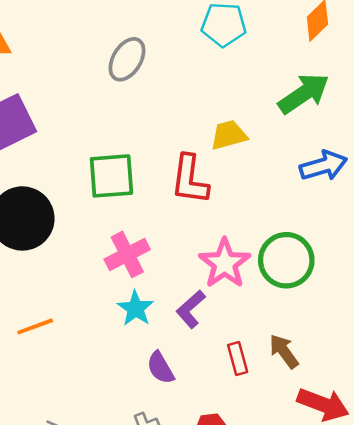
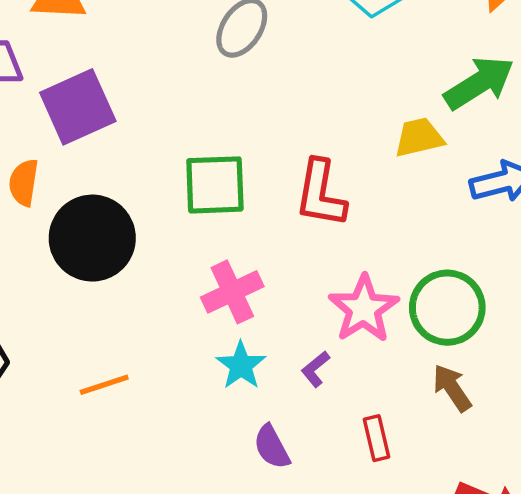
yellow trapezoid: (229, 135) -> (419, 137), moved
purple L-shape: (191, 309) -> (316, 369), size x0.7
brown arrow: (284, 351) -> (452, 388), moved

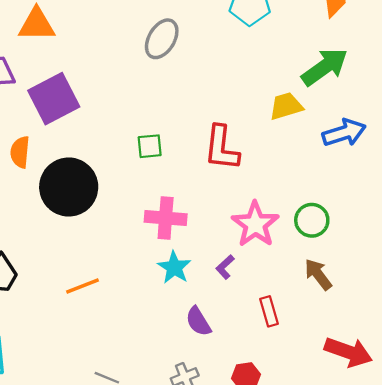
green square: (215, 185) -> (150, 146), size x0.6
pink cross: (232, 292) -> (166, 218), turned 33
green circle: (447, 308) -> (312, 220), size x0.7

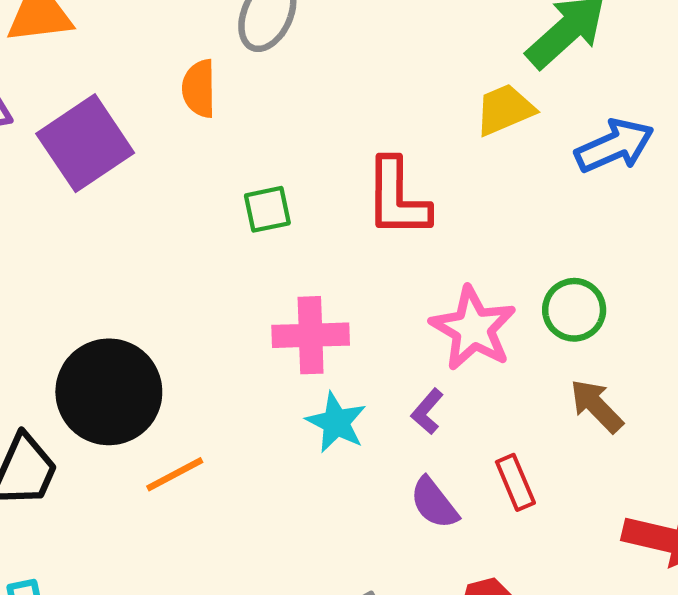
orange semicircle: (20, 152) -> (199, 89), moved
black circle: (69, 187) -> (109, 392), moved
purple semicircle: (198, 321) -> (434, 503), moved

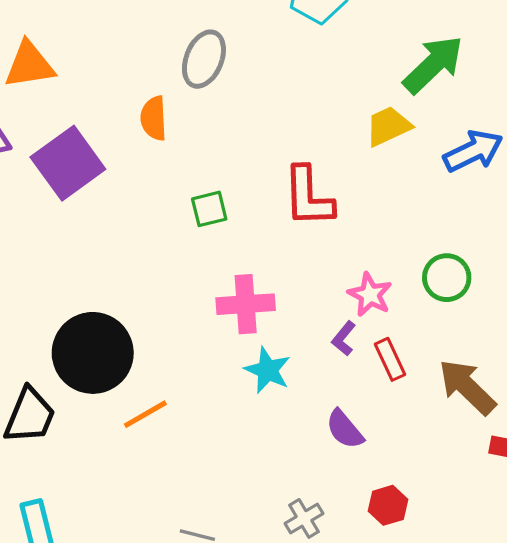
pink star: (473, 328) -> (370, 295), size x0.7
brown arrow: (596, 406) -> (467, 387), moved, size x1.4
purple L-shape: (427, 411) -> (344, 338), moved
red rectangle: (515, 482) -> (390, 359), moved

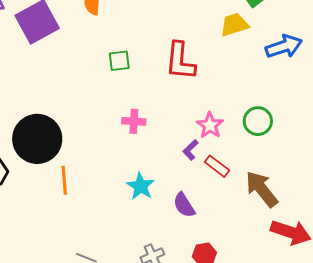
pink cross: (246, 304) -> (134, 121), size x0.7
red rectangle: (390, 359) -> (217, 166), turned -35
cyan star: (268, 370) -> (141, 186), moved
orange line: (145, 414) -> (64, 180), turned -72

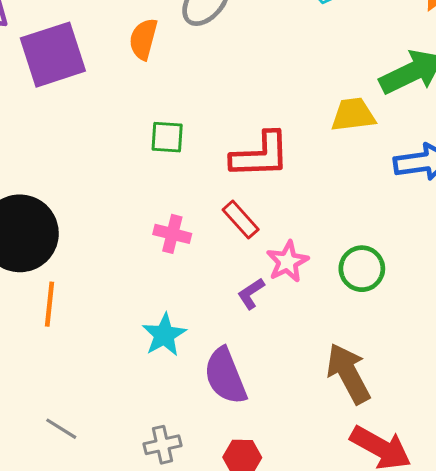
red L-shape: (180, 61) -> (260, 155), turned -108
red rectangle: (217, 166) -> (241, 220), moved
purple semicircle: (184, 205) -> (225, 376), size x1.4

